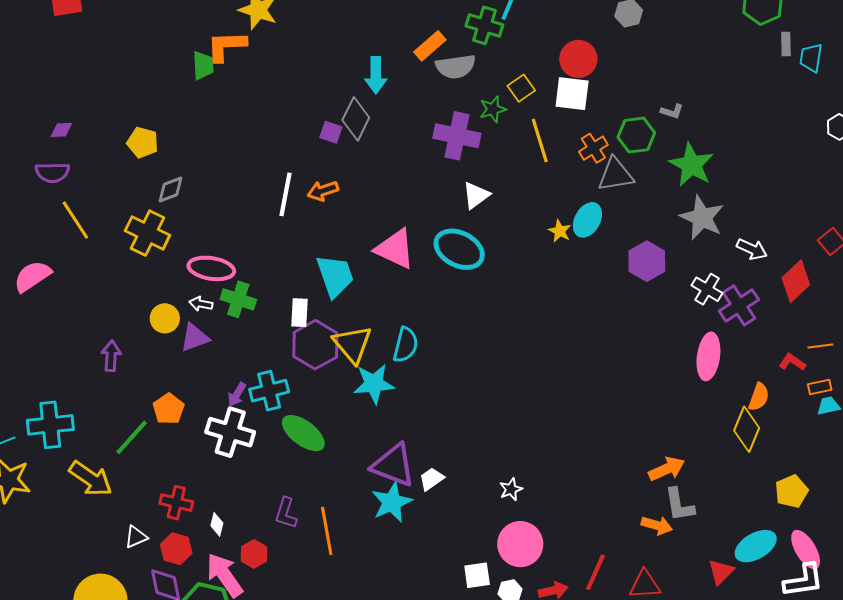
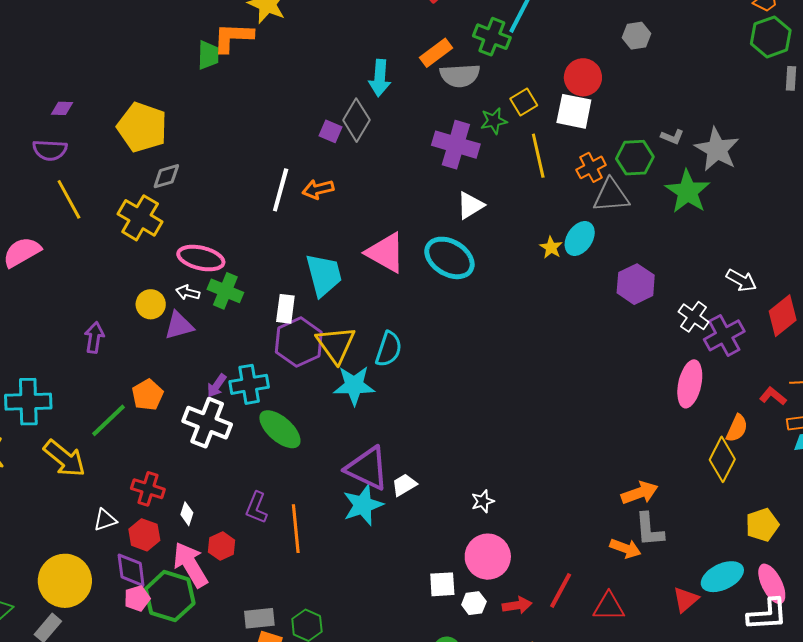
yellow pentagon: (143, 142) -> (142, 127), size x1.6
gray star: (702, 218) -> (717, 149), moved

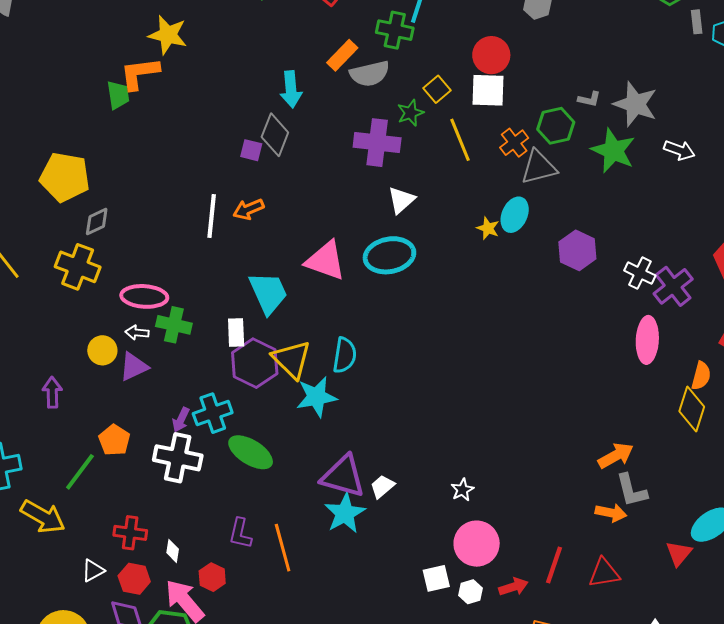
cyan ellipse: (449, 258) -> (389, 255), turned -33
white arrow: (741, 280) -> (679, 150), moved

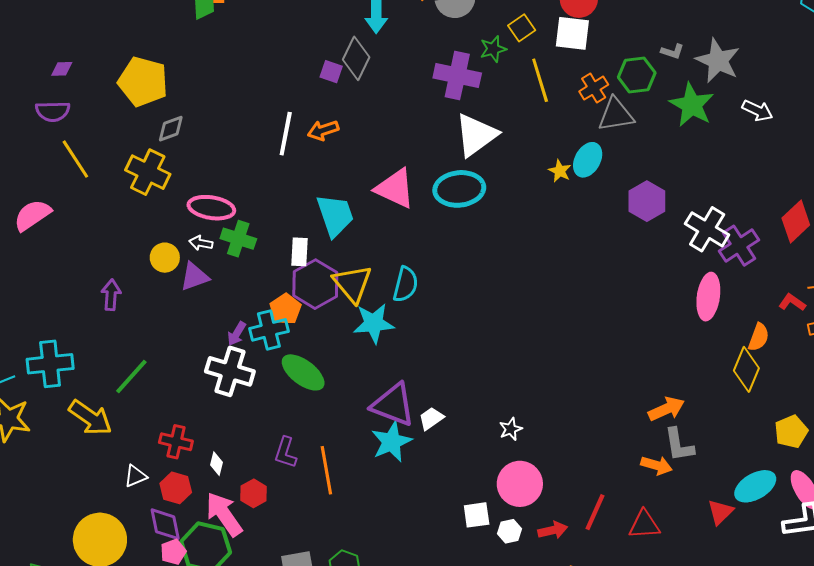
white triangle: (401, 200) -> (476, 135), size x1.6
white cross: (640, 273) -> (707, 229), size x1.4
orange pentagon: (114, 440) -> (285, 309), moved

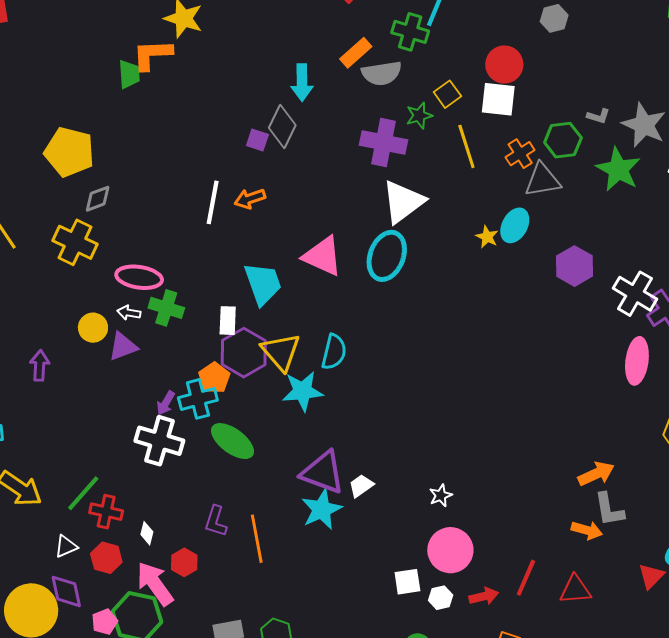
cyan ellipse: (459, 189) -> (387, 256), turned -63
green line: (131, 376) -> (83, 493), moved
purple diamond: (165, 524) -> (66, 591), moved

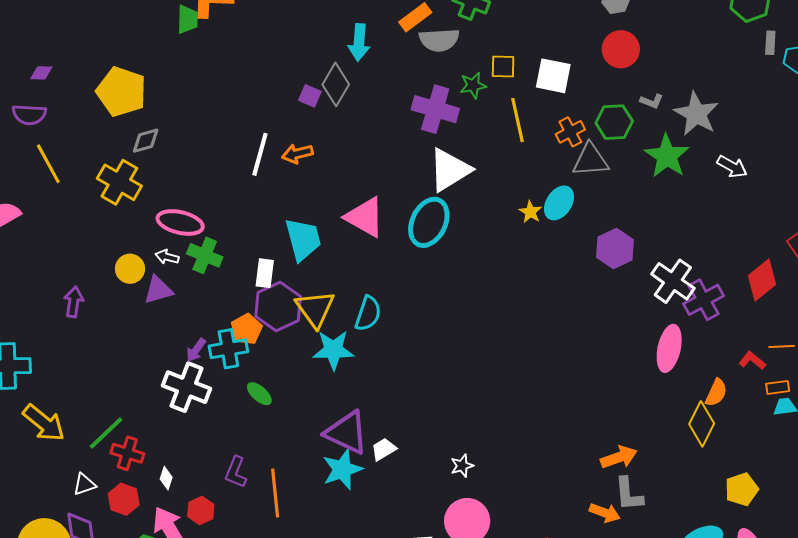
red circle: (504, 65) -> (621, 49), moved
yellow square: (447, 94) -> (503, 66), turned 32
green ellipse: (233, 441) -> (259, 394), size x0.6

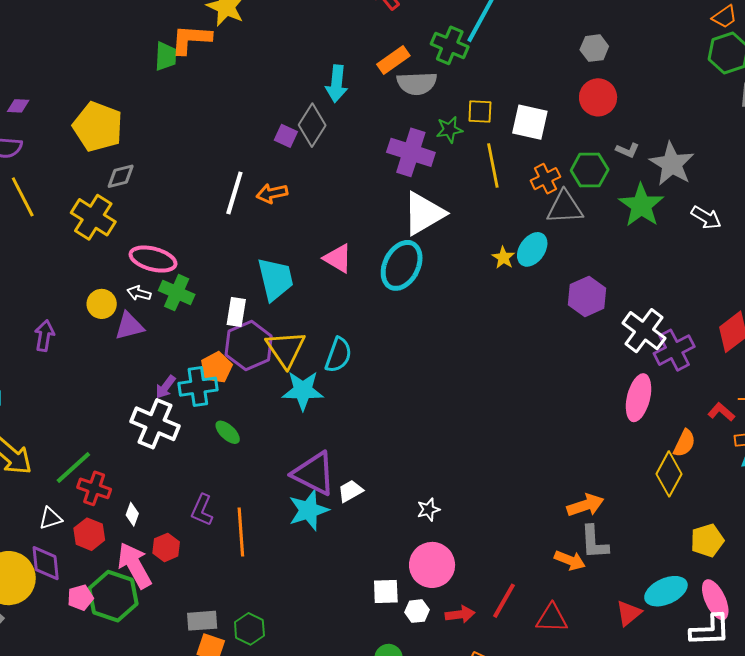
pink triangle: (365, 217) -> (338, 258), size x0.7

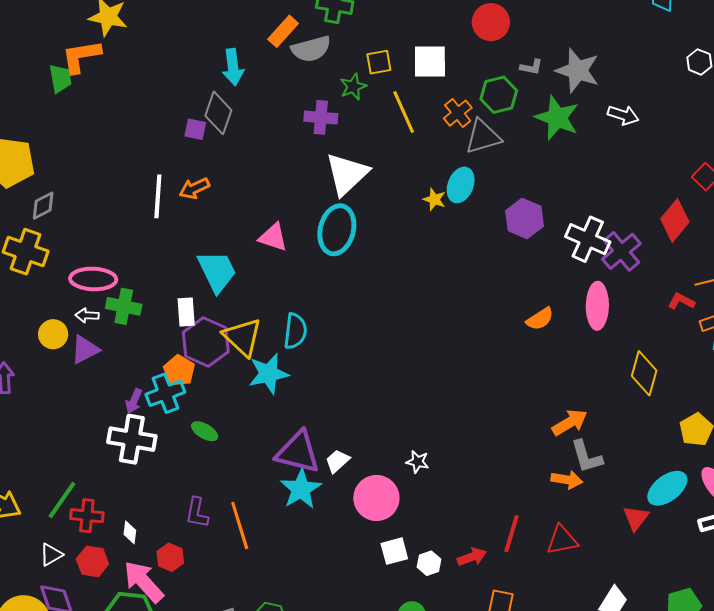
purple cross: (411, 152) -> (321, 117), size x0.7
orange semicircle: (684, 443) -> (540, 319), moved, turned 44
white star: (428, 510) -> (418, 462), turned -30
pink circle: (432, 565) -> (376, 498), moved

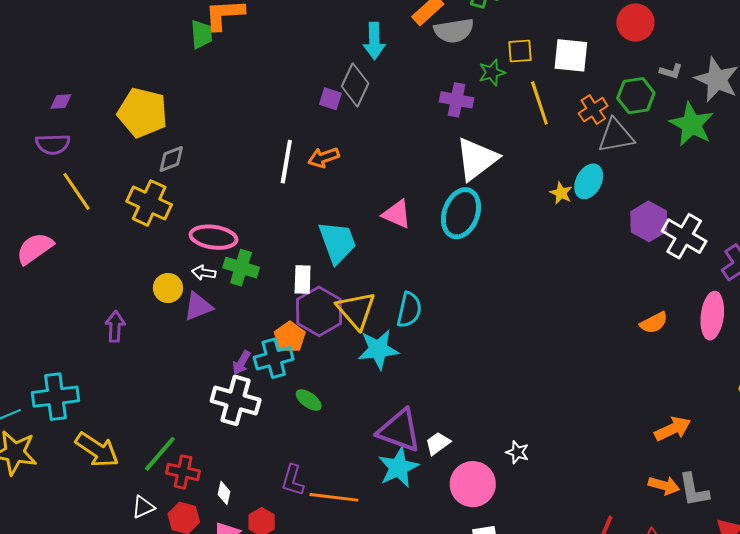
white cross: (588, 239) -> (684, 236), moved
gray L-shape: (586, 457) -> (694, 490), moved
orange line: (240, 525) -> (334, 497), turned -72

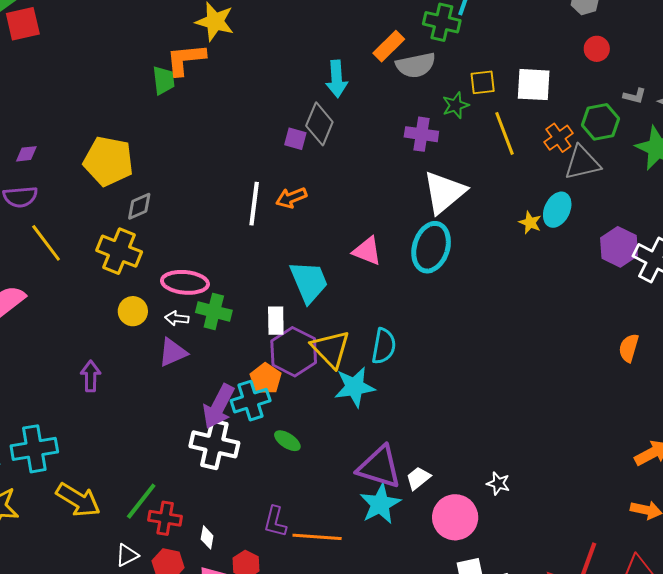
red circle: (635, 23) -> (597, 49), size x0.7
yellow circle: (168, 288) -> (133, 311), moved
orange semicircle: (654, 323) -> (629, 348), turned 136
purple arrow: (241, 363) -> (219, 406), size x1.8

